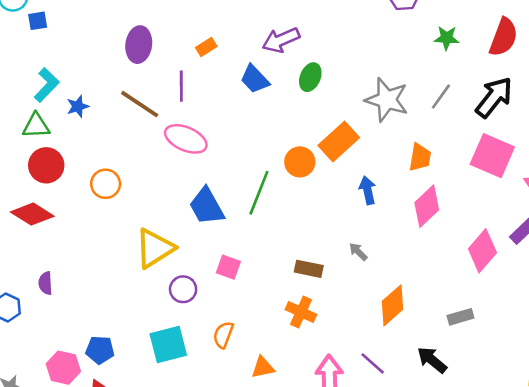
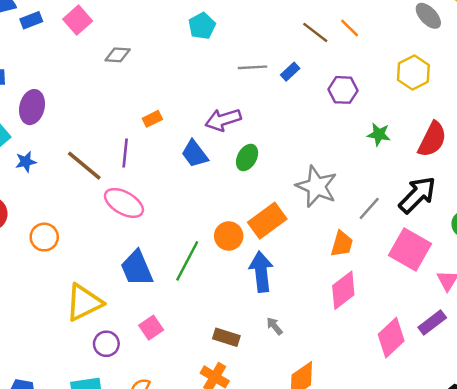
purple ellipse: (139, 45) -> (32, 107), moved
gray line: (441, 97) -> (369, 208), moved
blue arrow: (368, 190) -> (261, 272), moved, size x1.5
pink square: (228, 267) -> (151, 328), turned 30

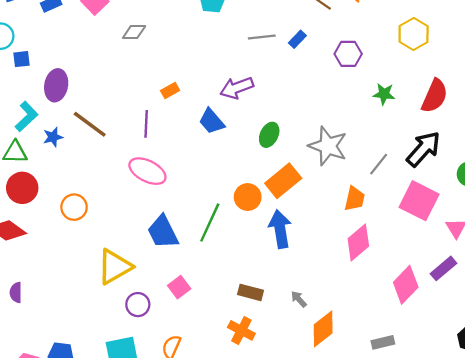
green ellipse: (247, 157) -> (269, 135), moved
brown line: (84, 166) -> (90, 124), moved
gray arrow: (274, 326) -> (299, 299), moved

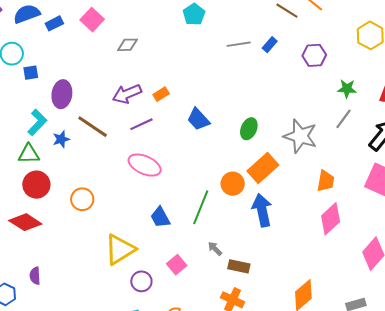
purple arrow: (237, 88) -> (127, 94), moved
purple line: (146, 124) -> (141, 124), turned 65
gray line: (379, 164) -> (343, 119), moved
blue trapezoid: (163, 232) -> (160, 217), size x0.7
gray arrow: (299, 299) -> (215, 249), moved

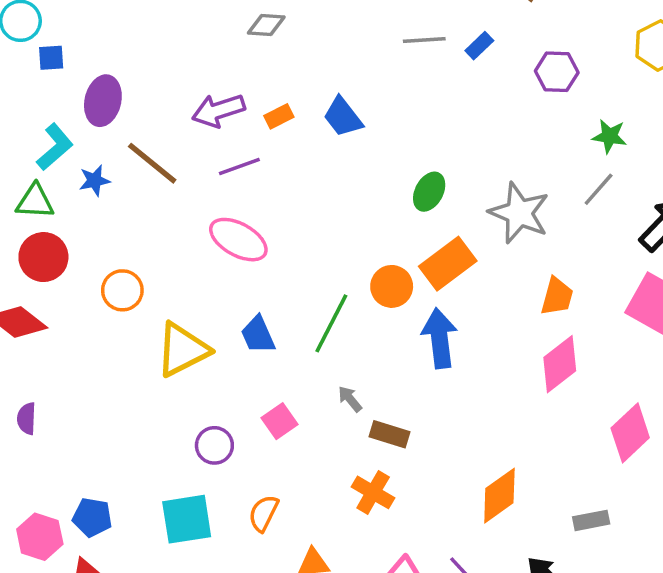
gray diamond: (127, 45) -> (266, 25), moved
blue trapezoid: (198, 119) -> (343, 117), moved
yellow triangle: (120, 249) -> (182, 350), moved

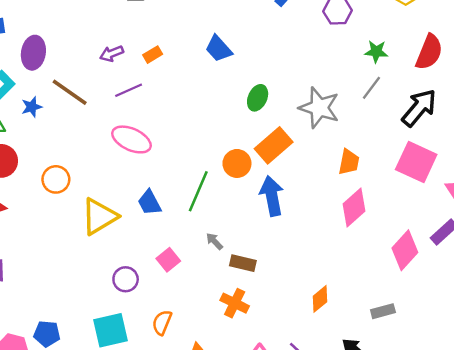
purple arrow: (218, 110) -> (112, 54), size x0.7
blue trapezoid: (343, 117) -> (219, 49), moved
orange diamond: (499, 496) -> (320, 299), size x0.7

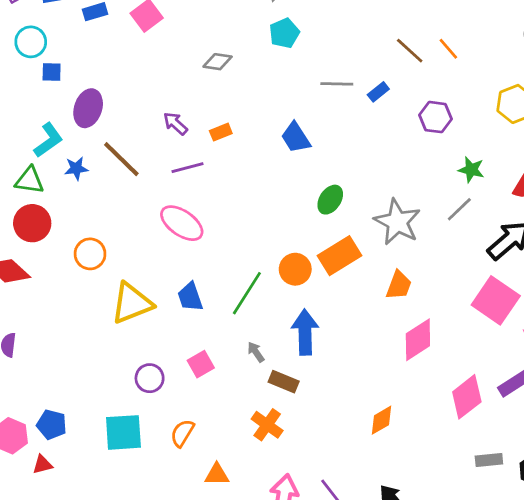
purple arrow: (112, 54) -> (175, 124), turned 55
orange trapezoid: (349, 162) -> (399, 285), moved
blue arrow: (272, 196) -> (305, 332), moved
orange diamond: (320, 299) -> (382, 420), moved
gray rectangle: (383, 311) -> (489, 460), moved

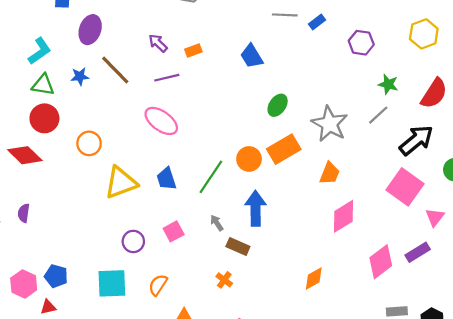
cyan L-shape: (48, 140) -> (40, 51), moved
orange cross: (267, 425) -> (224, 280), size x0.7

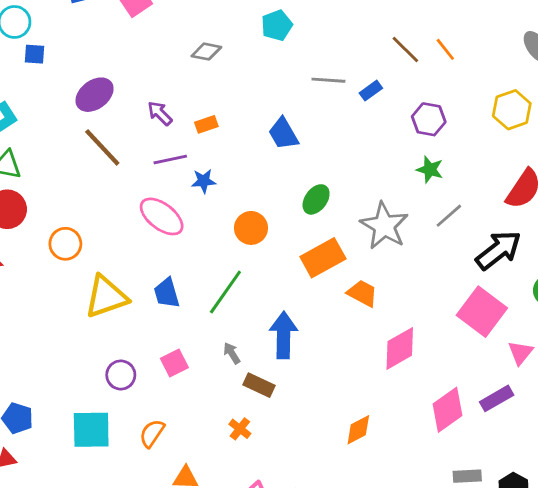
purple ellipse: (90, 30) -> (95, 95), moved, turned 32
blue star: (80, 76) -> (204, 181), moved
green star: (388, 84) -> (430, 169), moved
orange circle: (249, 159) -> (251, 228), moved
orange trapezoid: (330, 173) -> (362, 293), moved, turned -85

